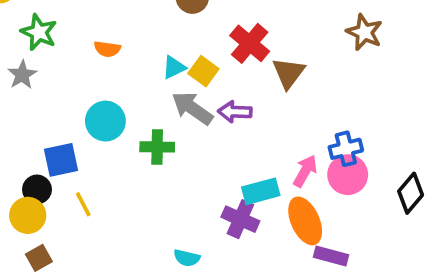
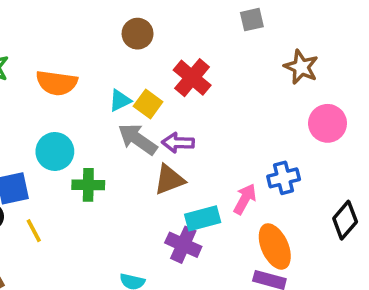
orange semicircle: (107, 49) -> (57, 83), size x1.6
brown triangle: (288, 73) -> (169, 180), moved, turned 32
green cross: (157, 147) -> (88, 185), moved
pink circle: (348, 175) -> (328, 123), moved
orange ellipse: (305, 221) -> (275, 246), moved

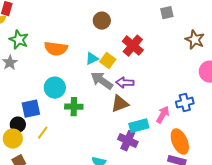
yellow line: (34, 231) -> (43, 133), turned 64

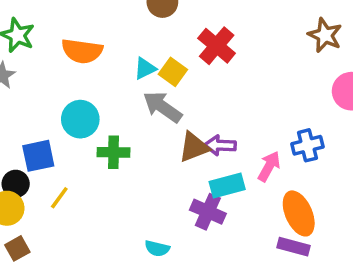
purple arrow: (125, 83) -> (220, 145), moved

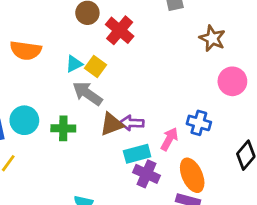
red cross: (217, 46) -> (120, 30), moved
cyan circle: (80, 119) -> (24, 120), moved
blue cross: (307, 145) -> (199, 123), turned 30
green cross: (113, 152) -> (63, 128), moved
purple cross: (208, 212) -> (147, 174), moved

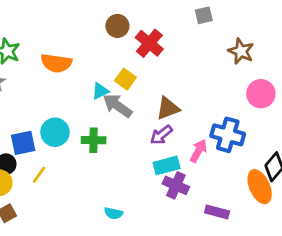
cyan triangle: (74, 64) -> (100, 91), moved
purple arrow: (132, 123) -> (161, 135), turned -40
blue cross: (199, 123) -> (228, 135), size x1.4
brown triangle: (112, 124) -> (168, 108), moved
orange ellipse: (192, 175) -> (260, 187), moved

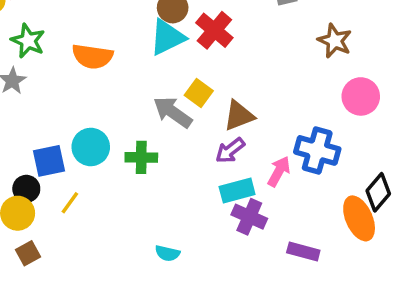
yellow square: (125, 79) -> (199, 93), moved
cyan triangle: (100, 91) -> (167, 37), moved, size x1.6

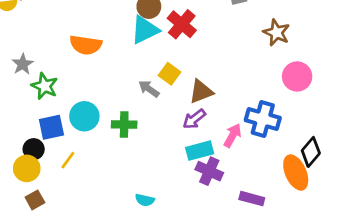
green star: (28, 41) -> (45, 86), moved
gray arrow: (173, 112) -> (149, 89), size x0.7

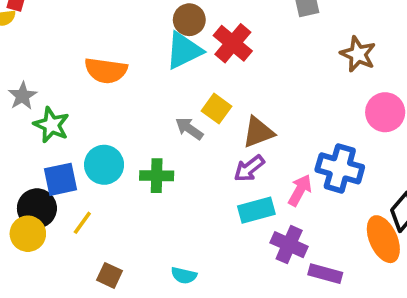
black circle: (34, 149) -> (37, 208), size x1.4
purple cross: (209, 171) -> (289, 245), moved
brown square: (35, 200) -> (109, 275), moved, turned -36

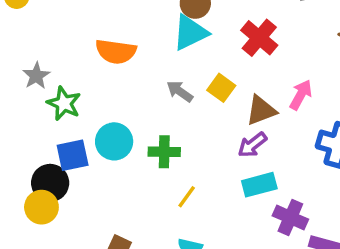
red cross: (233, 43) -> (259, 38), moved
gray arrow: (189, 129) -> (180, 91), moved
pink arrow: (300, 190) -> (301, 95), moved
yellow line: (82, 223) -> (187, 197), moved

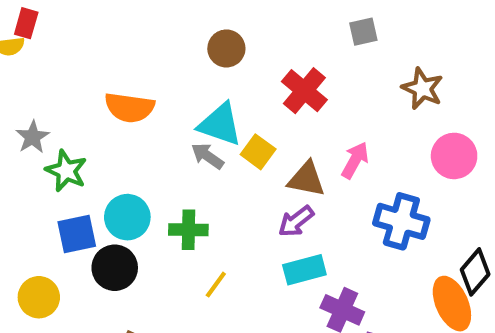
cyan triangle: (190, 33) -> (220, 124), moved, turned 45
brown triangle: (261, 110) -> (306, 179), turned 32
black circle: (50, 183) -> (115, 268), moved

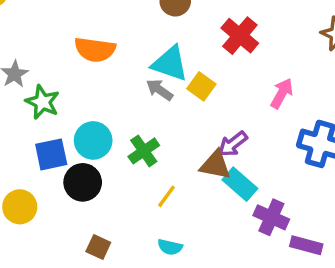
brown triangle: (306, 179) -> (215, 165), moved
green cross: (188, 230) -> (144, 151), turned -36
cyan rectangle: (304, 270) -> (240, 184), turned 56

